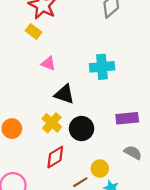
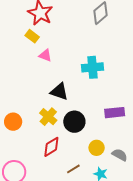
pink triangle: (48, 63) -> (45, 55), moved
gray semicircle: (133, 153) -> (120, 155), moved
yellow circle: (100, 169) -> (97, 148), moved

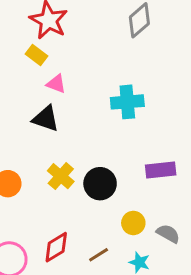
black triangle: (59, 91) -> (46, 119), moved
red diamond: (51, 147) -> (56, 247), moved

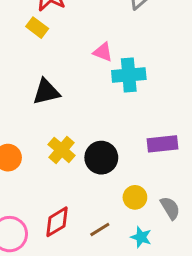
pink triangle: (56, 84) -> (103, 52), moved
black triangle: (46, 119) -> (46, 92), turned -32
gray semicircle: (168, 234) -> (170, 208), turned 30

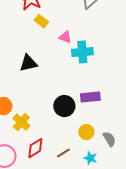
yellow rectangle: (37, 28) -> (41, 21), moved
purple rectangle: (162, 144) -> (90, 97), moved
yellow cross: (62, 150) -> (21, 122), moved

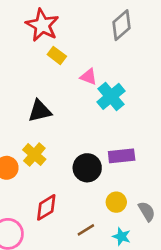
cyan cross: (82, 52) -> (111, 96), turned -35
yellow cross: (21, 122) -> (34, 155), moved
red diamond: (35, 148) -> (46, 207), moved

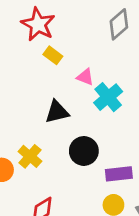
black triangle: (40, 111) -> (57, 112), moved
purple rectangle: (122, 156) -> (119, 174), moved
black circle: (87, 168) -> (84, 151), moved

